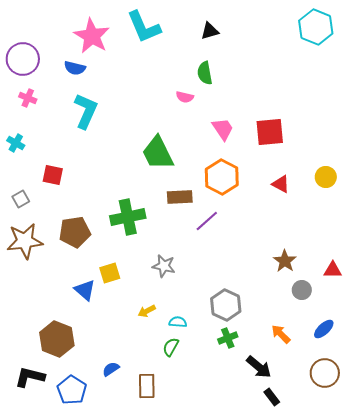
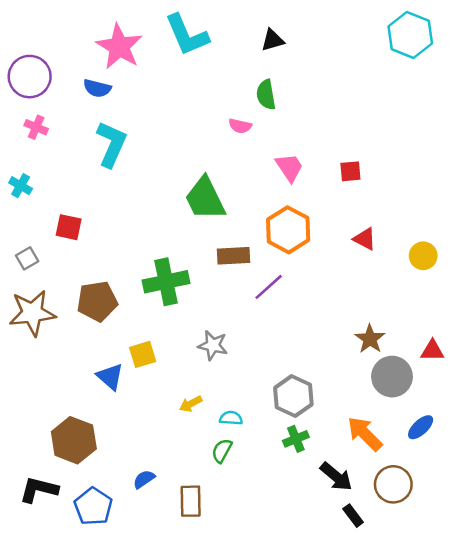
red square: (270, 132) -> (350, 171), size x0.6
yellow circle: (326, 177) -> (423, 256), moved
gray circle: (302, 290) -> (392, 377), size x1.6
orange arrow: (281, 334) -> (365, 434), size x1.4
brown circle: (325, 373) -> (393, 484), moved

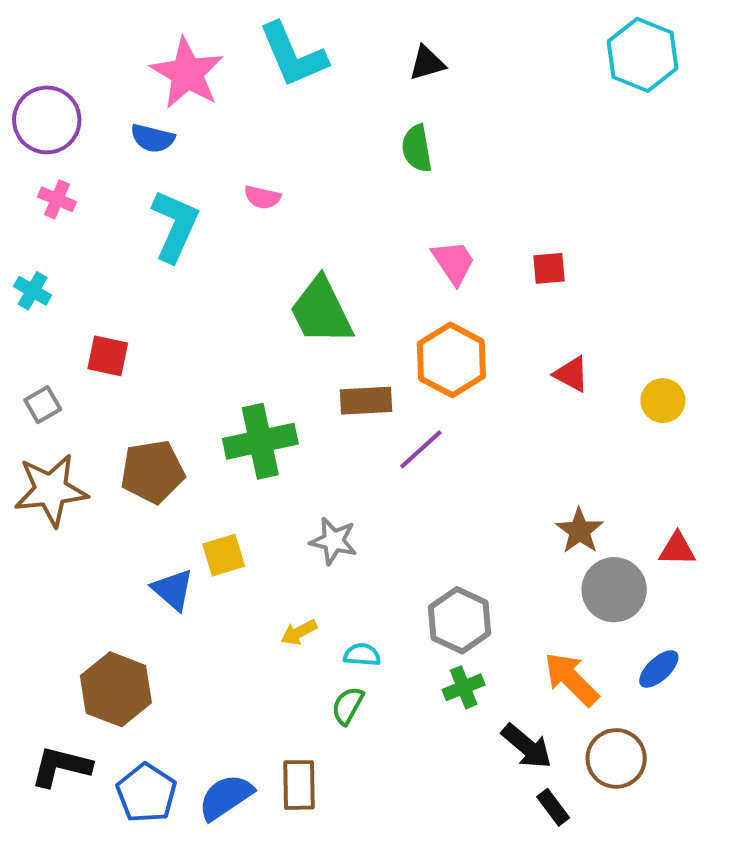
pink semicircle: (240, 126) -> (262, 197), moved
blue semicircle: (144, 479) -> (226, 797), moved, size x1.6

